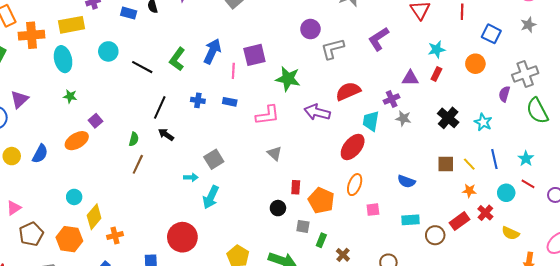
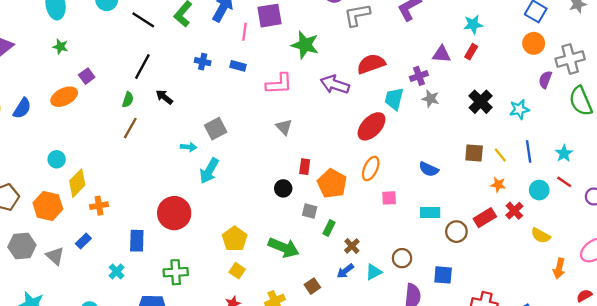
orange circle: (475, 64) -> (534, 43), moved
black line: (160, 107) -> (142, 67), moved
cyan star: (483, 122) -> (519, 109), turned 30

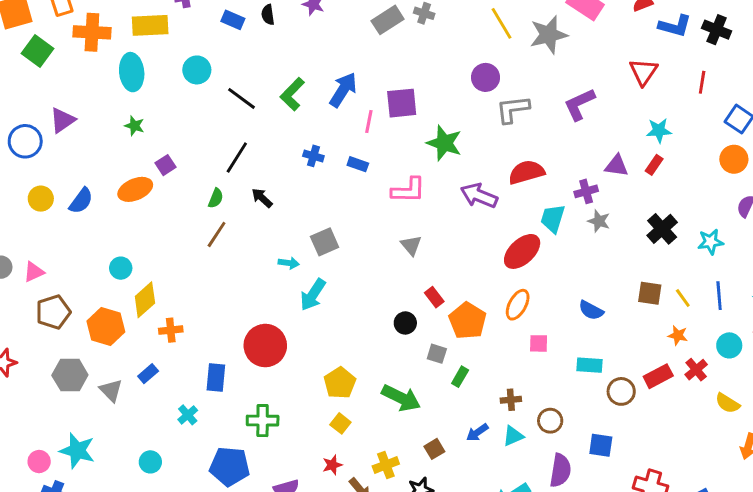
red rectangle: (305, 167) -> (434, 297), turned -49
brown cross: (352, 246) -> (511, 400), moved, turned 35

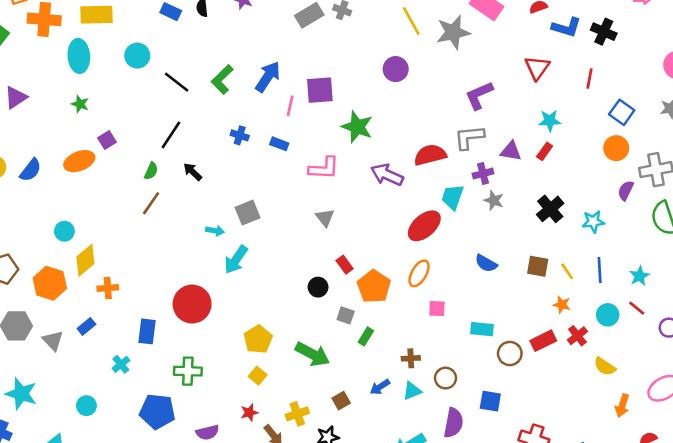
gray L-shape: (513, 109) -> (469, 137), moved
blue semicircle: (591, 310) -> (486, 263), moved

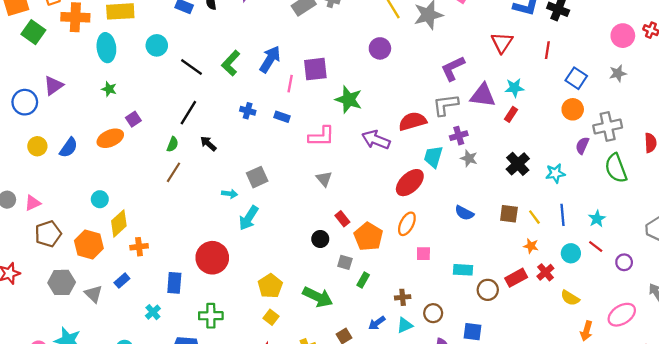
purple triangle: (511, 151) -> (483, 95), moved, size x1.4

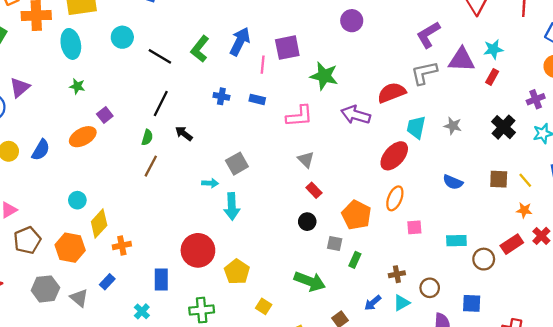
purple cross: (459, 136) -> (536, 99), moved
cyan arrow: (249, 218) -> (232, 206), turned -30
red rectangle: (342, 219) -> (314, 190), moved
yellow pentagon: (270, 286) -> (237, 272), moved

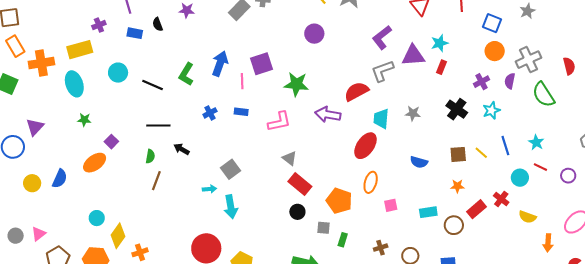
blue cross: (221, 96) -> (210, 113), turned -32
black line: (161, 103) -> (158, 126), turned 70
red rectangle: (314, 190) -> (300, 184), size x1.6
orange star: (524, 210) -> (457, 186), moved

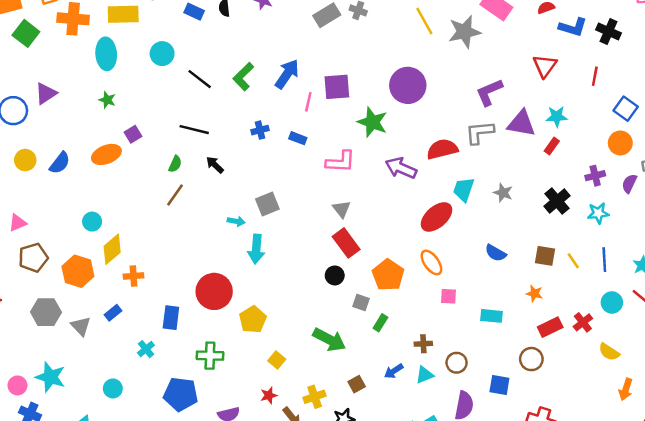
purple circle: (314, 34) -> (408, 85), moved, size x1.5
orange ellipse: (371, 182) -> (431, 262), turned -65
brown circle: (454, 225) -> (531, 359), moved

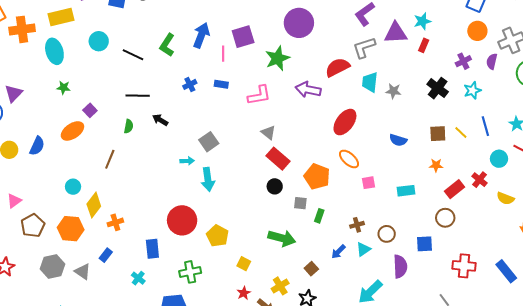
green star: (372, 122) -> (277, 58), turned -30
cyan trapezoid: (464, 189) -> (370, 82), moved
brown line: (175, 195) -> (110, 159), moved

